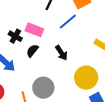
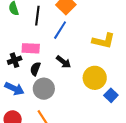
black cross: (15, 36) -> (15, 60), turned -32
gray circle: (43, 88) -> (44, 89), moved

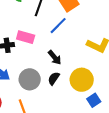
black semicircle: (35, 69) -> (54, 78), moved

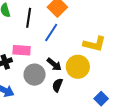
gray circle: (30, 79) -> (35, 75), moved
yellow circle: (82, 80) -> (78, 67), moved

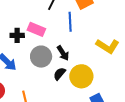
blue line: (51, 32) -> (70, 22), turned -54
yellow circle: (78, 67) -> (81, 76), moved

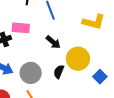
gray circle: (41, 57) -> (31, 73), moved
black semicircle: (60, 74) -> (59, 72), moved

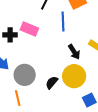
black arrow: (53, 42) -> (74, 52), moved

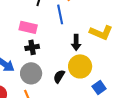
black cross: (10, 35) -> (32, 47), moved
black arrow: (74, 52) -> (76, 42), turned 42

